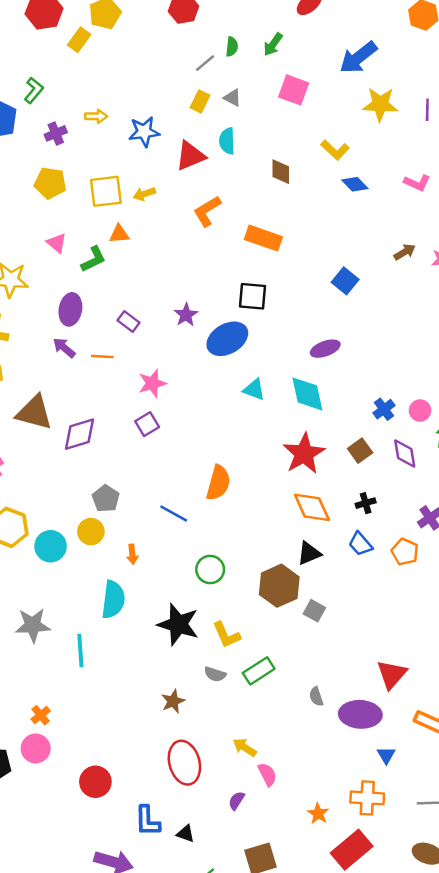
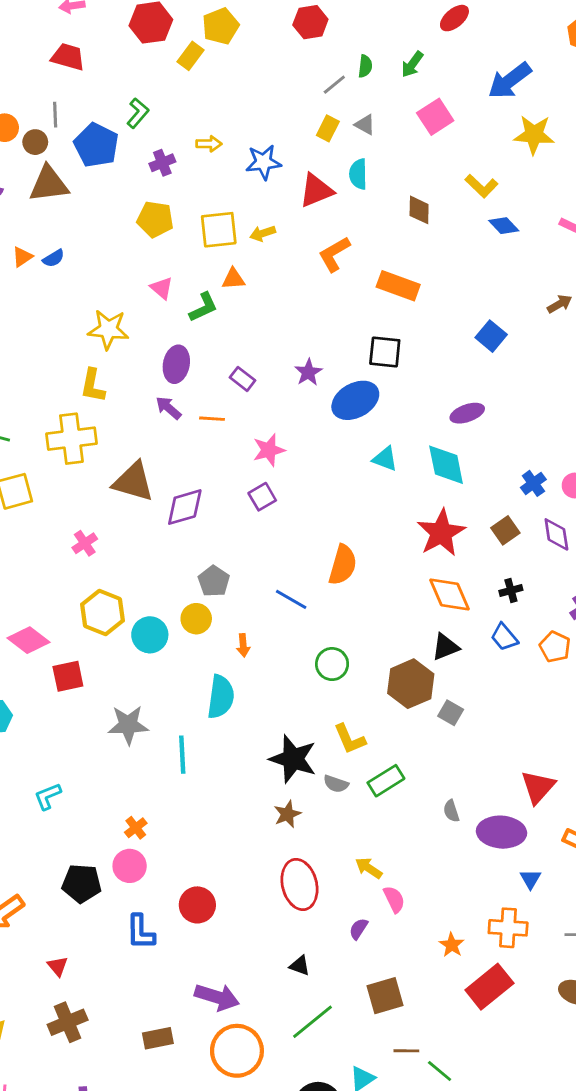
pink square: (294, 90) -> (435, 117), turned 36
black star: (178, 624) -> (293, 759), moved
blue L-shape: (147, 821) -> (140, 932), moved

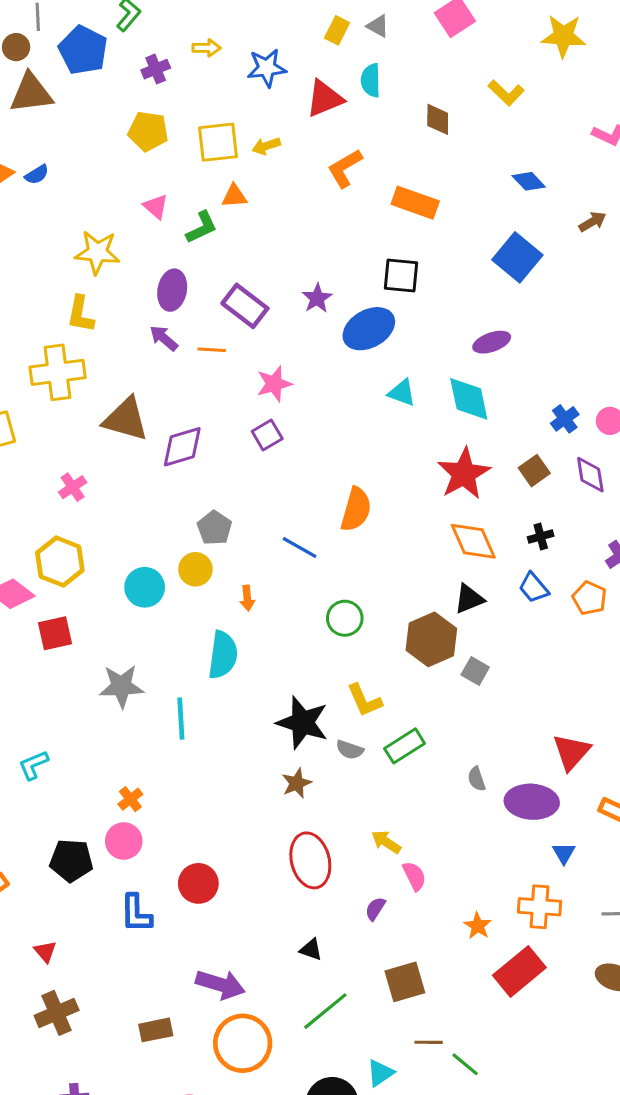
blue diamond: (504, 226) -> (529, 181), moved
blue square: (491, 336) -> (517, 257), size x1.4
purple rectangle: (243, 379) -> (245, 306), size x1.6
yellow hexagon: (103, 613) -> (60, 562), moved

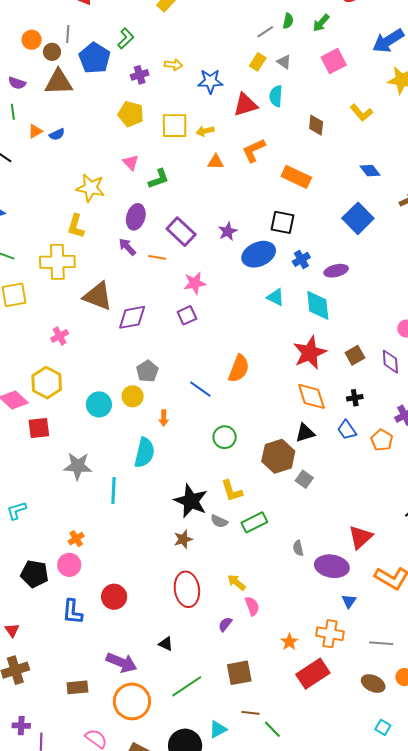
orange triangle: (234, 196) -> (216, 162), moved
blue cross: (565, 419) -> (301, 259), moved
black triangle: (311, 949) -> (166, 644), moved

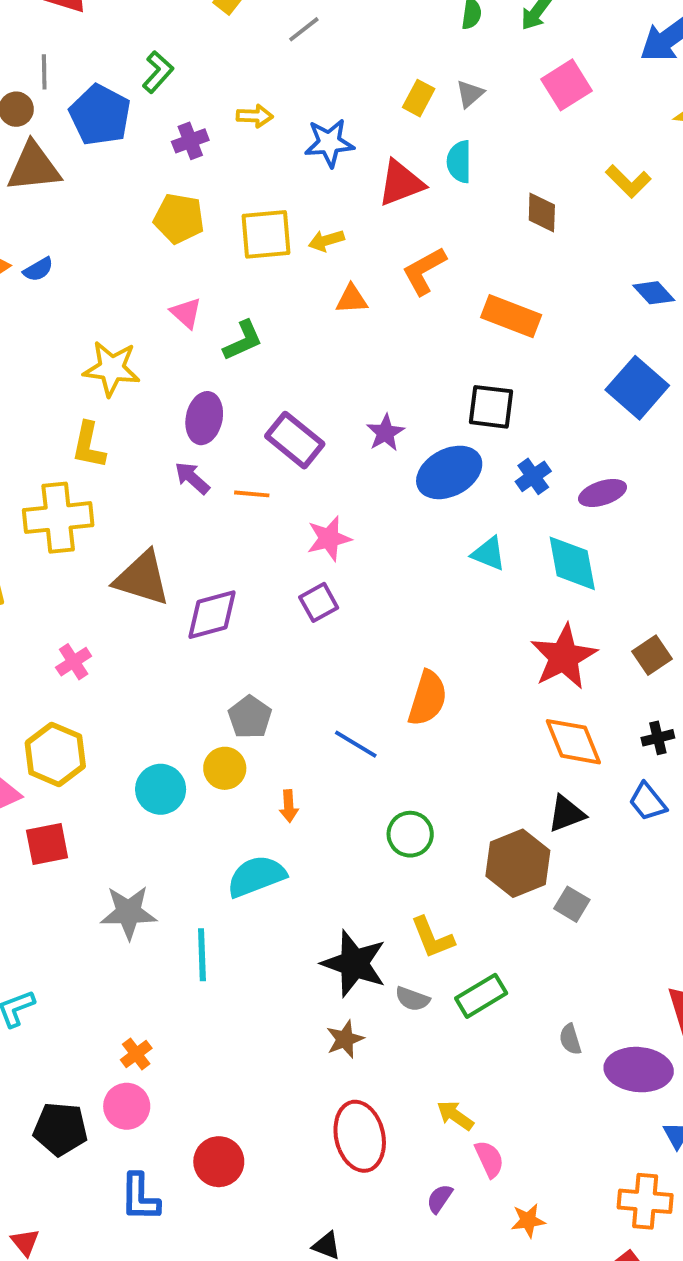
gray line: (265, 32) -> (304, 29), moved
gray triangle: (284, 62) -> (470, 94), turned 49
cyan semicircle: (144, 453) -> (256, 876), turned -120
orange star: (289, 642) -> (528, 1221), moved, turned 30

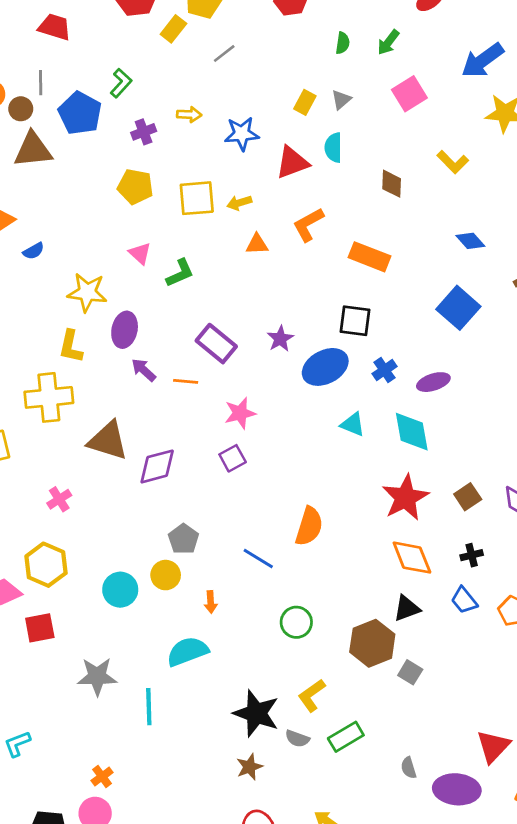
blue semicircle: (38, 269) -> (34, 251), moved
purple ellipse: (204, 418) -> (125, 330), moved
yellow L-shape: (432, 938) -> (312, 695), turned 76

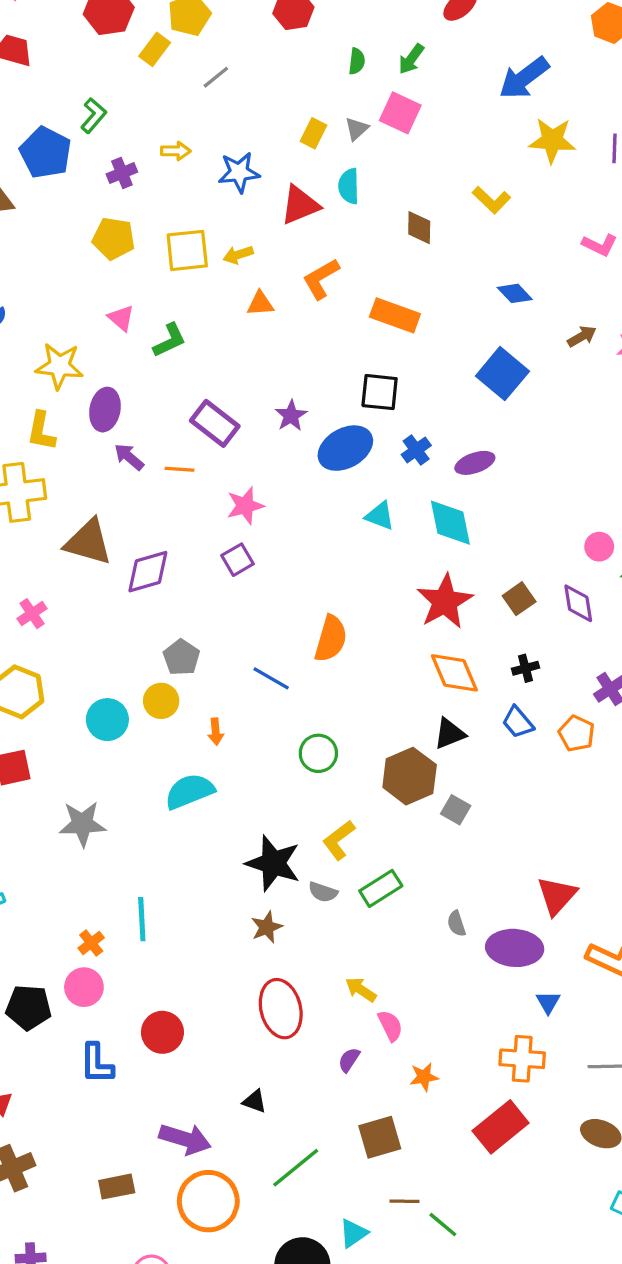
pink square: (409, 94) -> (400, 113), moved, turned -32
cyan line: (149, 707) -> (142, 919), moved

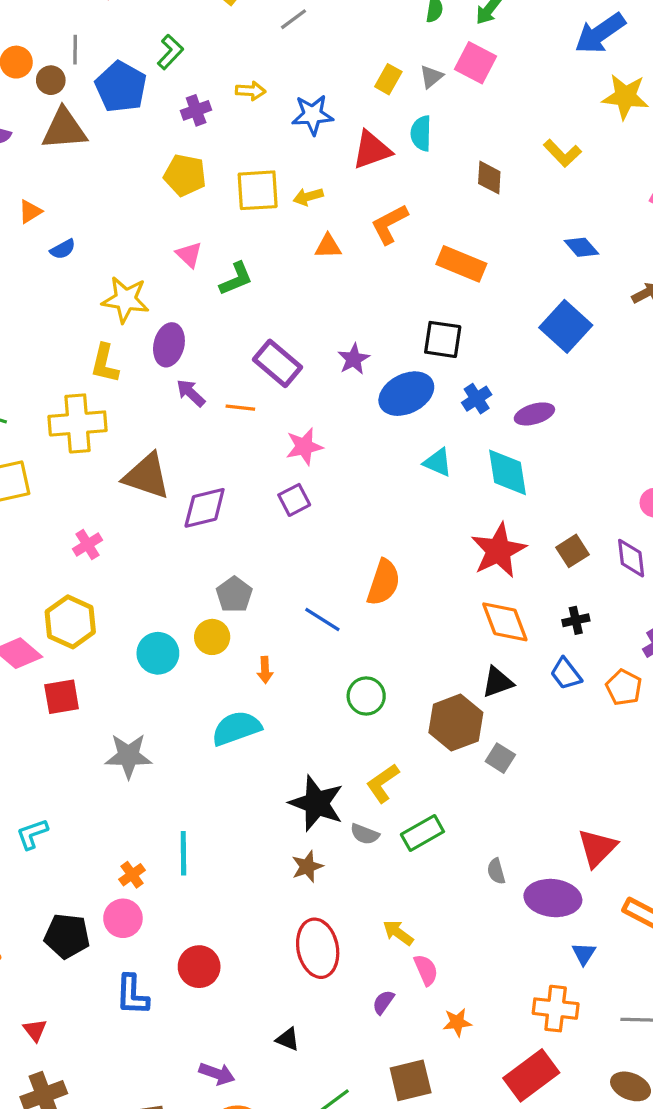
purple arrow: (185, 1139) -> (217, 1074), size x0.7

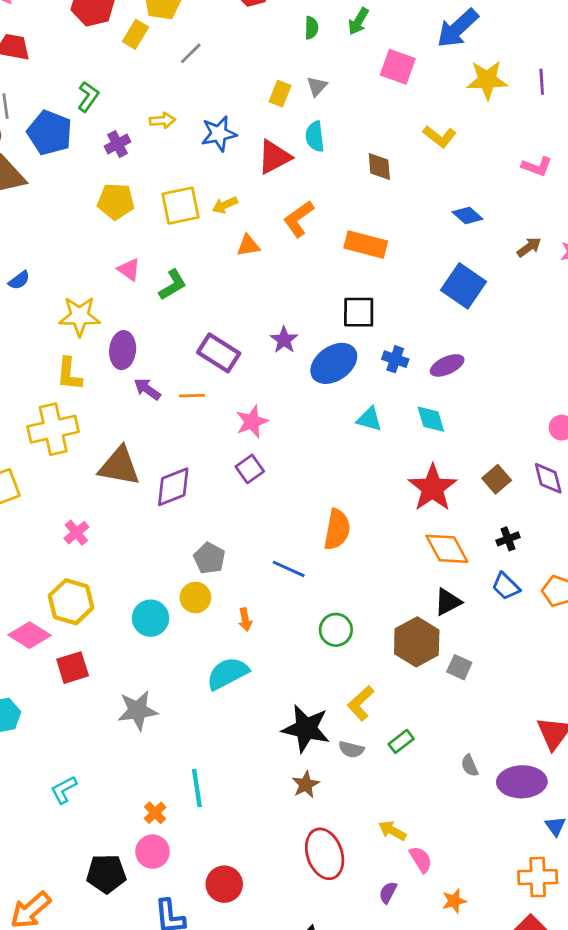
pink square: (475, 63) -> (398, 67), moved
blue cross: (477, 399) -> (395, 359), turned -30
cyan diamond: (508, 472) -> (431, 419), size x0.7
green rectangle: (422, 833) -> (401, 741), size x0.7

